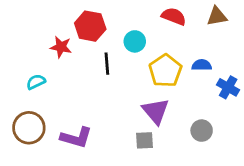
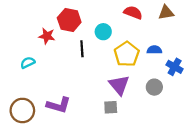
brown circle: (29, 128) -> (22, 110), moved
gray circle: (202, 131) -> (154, 87), moved

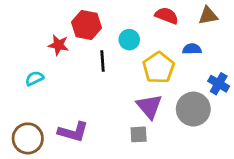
blue semicircle: (154, 50) -> (192, 49), moved
gray circle: (154, 87) -> (193, 109), size x1.6

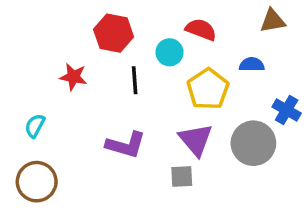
red semicircle: (167, 16) -> (201, 30), moved
red star: (58, 45) -> (73, 77), moved
cyan semicircle: (34, 78) -> (35, 126), moved, turned -36
purple L-shape: (73, 132) -> (126, 145), moved

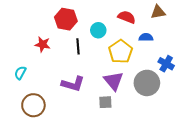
red semicircle: (201, 30) -> (127, 17), moved
brown circle: (37, 182) -> (33, 105), moved

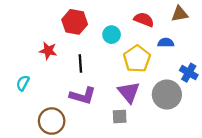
black line: (78, 46) -> (80, 63), moved
brown circle: (33, 105) -> (52, 121), moved

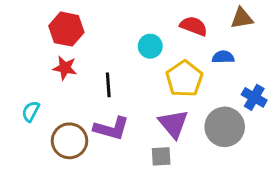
red hexagon: (75, 22) -> (66, 29), moved
brown circle: (52, 121) -> (70, 141), moved

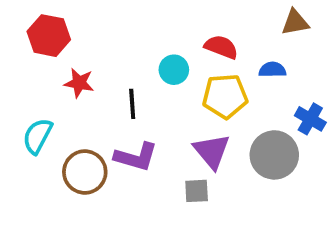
red semicircle: (194, 26) -> (221, 47), moved
red hexagon: (66, 29) -> (49, 36), moved
cyan circle: (150, 46) -> (174, 70), moved
yellow pentagon: (184, 79) -> (225, 96), turned 30
cyan semicircle: (31, 111) -> (37, 136), size x1.4

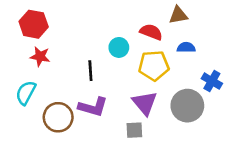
brown triangle: (295, 22) -> (178, 15), moved
red star: (79, 83) -> (40, 57), moved

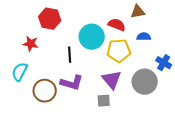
red hexagon: (34, 24) -> (50, 19), moved
cyan circle: (119, 47) -> (92, 37), size x1.6

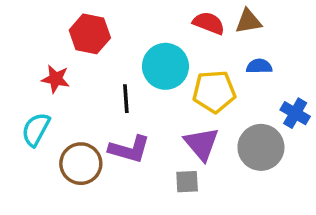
red semicircle: (117, 25) -> (209, 23), moved

